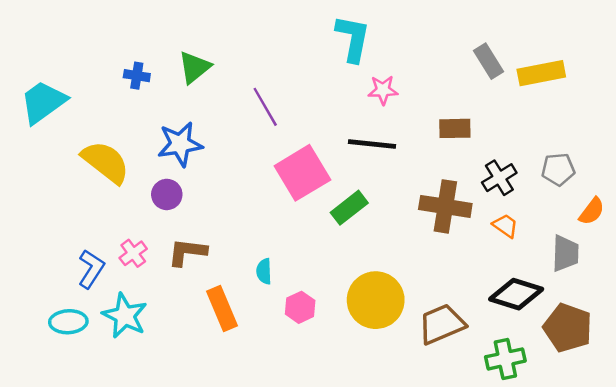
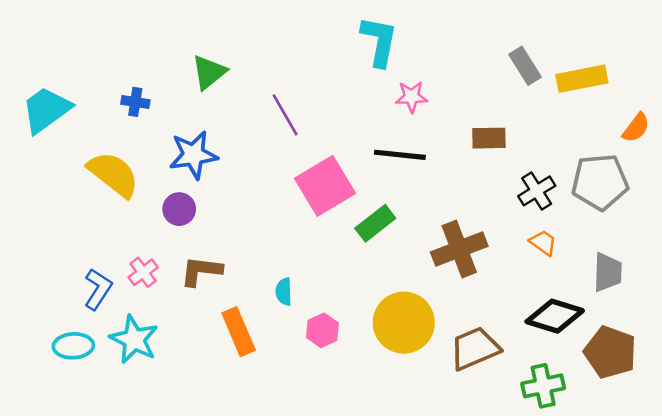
blue cross: (137, 76) -> (135, 102), moved
gray pentagon: (558, 169) -> (600, 182), size x1.6
brown cross: (445, 206) -> (459, 249), moved, turned -30
orange semicircle: (592, 211) -> (636, 128), moved

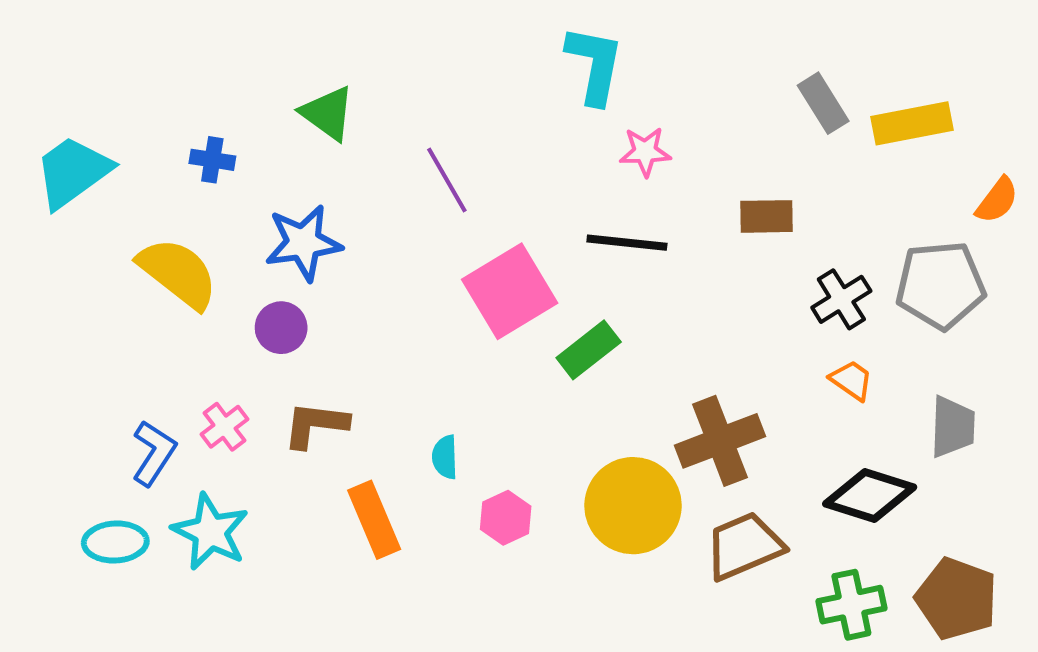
green triangle: (209, 72) -> (328, 113), turned -45
brown cross: (459, 249) -> (720, 441), moved
brown pentagon: (610, 352) -> (957, 599), moved

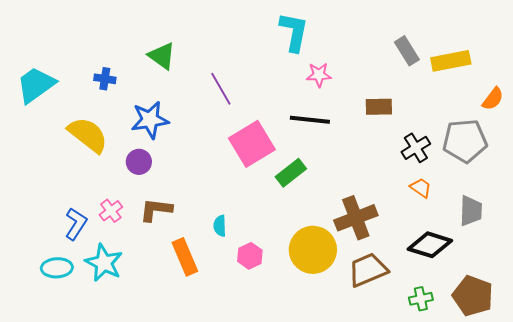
green cross: (851, 605) -> (421, 299), size x0.7

